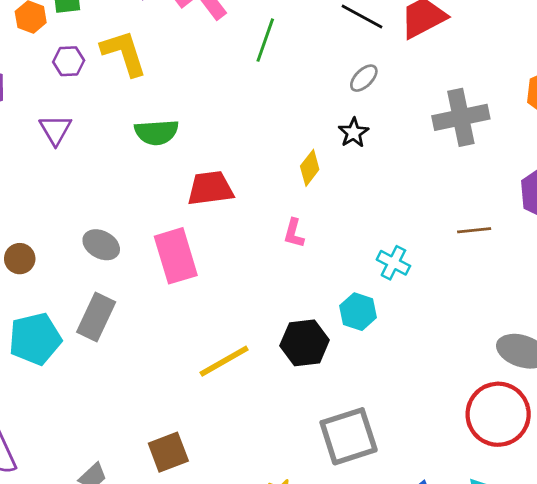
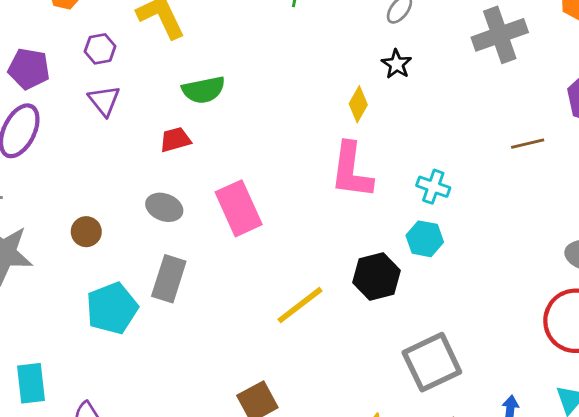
purple hexagon: (69, 61) -> (100, 49), moved
red trapezoid: (210, 188) -> (175, 140), moved, size x0.7
pink L-shape: (294, 233) -> (351, 170), size x2.0
cyan cross: (393, 263) -> (433, 187), moved

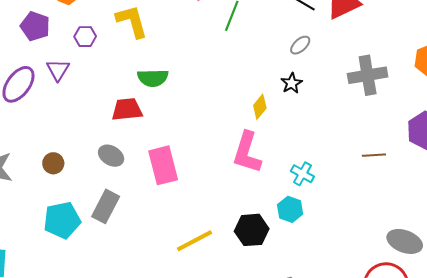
purple pentagon: (29, 69) -> (35, 26), moved
purple triangle: (104, 101) -> (58, 70), moved
red trapezoid: (175, 140) -> (127, 109), size x1.4

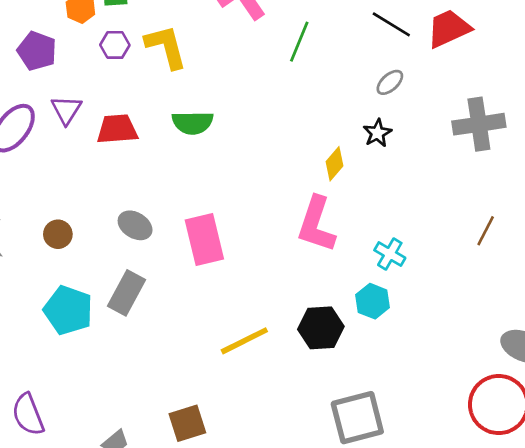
purple hexagon: (85, 37) -> (115, 45), moved
red trapezoid: (127, 109) -> (117, 129), moved
brown line: (374, 155) -> (486, 231), turned -60
cyan pentagon: (62, 220) -> (68, 310), turned 30

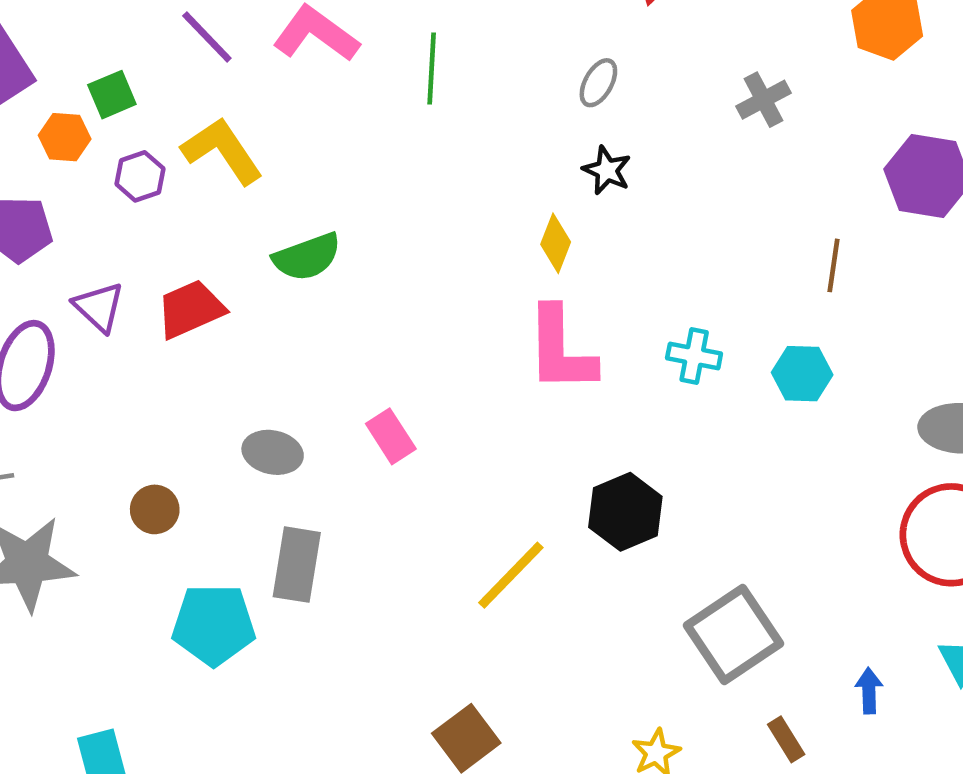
gray cross: (479, 124) -> (763, 100), size x0.6
pink rectangle: (204, 240) -> (391, 436), size x0.6
cyan hexagon: (373, 301) -> (802, 374), moved

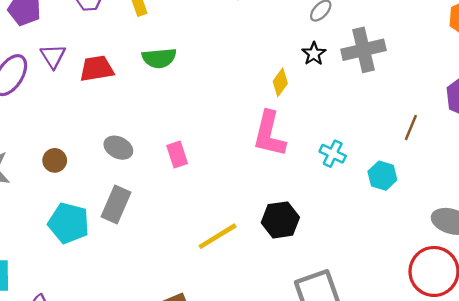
gray cross: (763, 100) -> (363, 50), moved, size x1.6

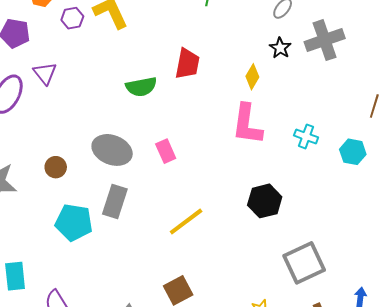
green semicircle: (159, 58) -> (141, 87), moved
red trapezoid: (97, 69) -> (187, 64), moved, turned 116
gray ellipse: (118, 148) -> (112, 150), size x1.5
yellow line: (218, 236) -> (186, 222), moved

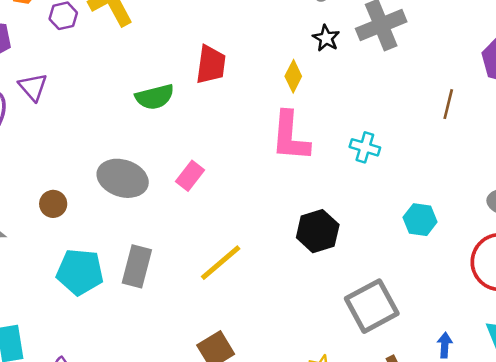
pink rectangle: (166, 151) -> (190, 176), turned 65
cyan hexagon: (353, 152) -> (420, 220), moved
gray rectangle: (115, 202) -> (137, 266), moved

